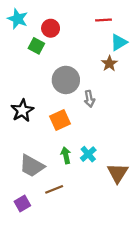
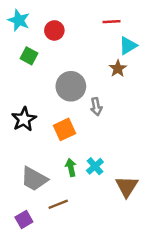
green square: (36, 46) -> (29, 56), moved

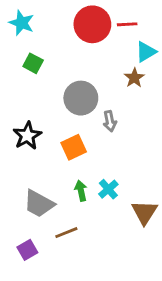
red circle: (54, 30) -> (92, 24), moved, size x1.6

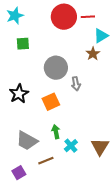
cyan star: (22, 23) -> (15, 16), turned 30
green square: (33, 63) -> (23, 44), turned -32
cyan cross: (108, 189) -> (71, 146), moved

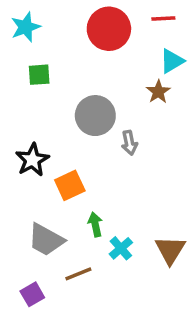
red line: (88, 17) -> (163, 19), moved
orange square: (51, 102) -> (70, 185), moved

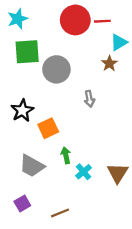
red line: (163, 19) -> (102, 21), moved
green square: (39, 75) -> (27, 52), size x1.6
gray circle: (95, 116) -> (56, 69), moved
brown line: (78, 274) -> (60, 213), moved

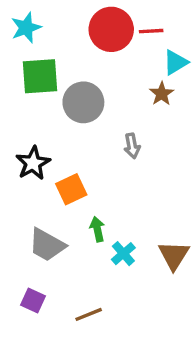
purple square: (22, 204) -> (33, 301), turned -35

